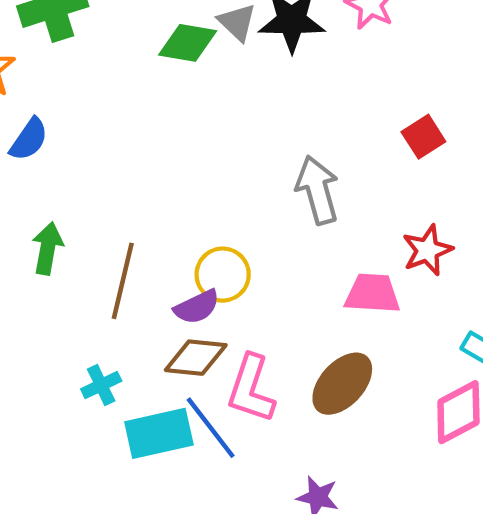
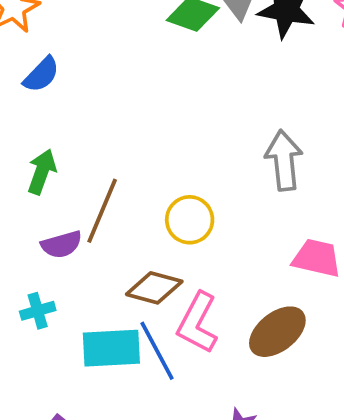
purple semicircle: (197, 307) -> (62, 244), moved
cyan cross: (101, 385) -> (38, 311), moved

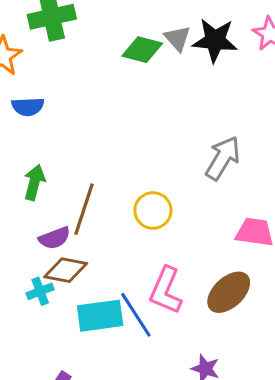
blue semicircle: (41, 75) -> (28, 107), turned 48
gray arrow: (284, 160) -> (223, 158), turned 42
brown diamond: (154, 288) -> (66, 270), moved

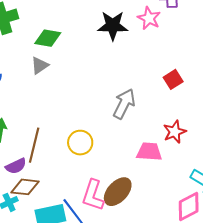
gray triangle: (177, 38) -> (40, 66), moved, turned 42
green diamond: (142, 50) -> (48, 38), moved
brown ellipse: (229, 292) -> (118, 192), moved

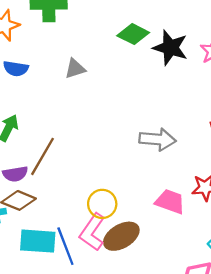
green diamond: (48, 38) -> (133, 34), moved
gray arrow: (124, 104) -> (157, 139), turned 52
yellow circle: (80, 143) -> (102, 204), moved

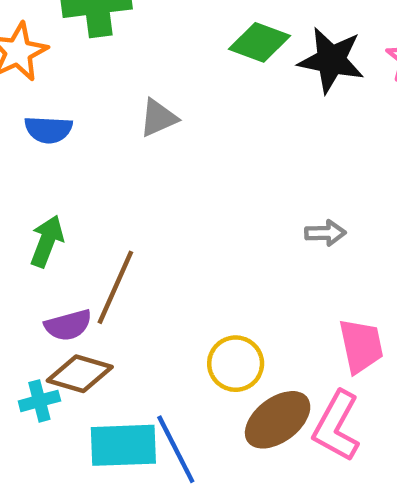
gray arrow: (157, 139) -> (325, 233), size x0.6
pink trapezoid: (170, 202) -> (361, 346), turned 64
pink L-shape: (92, 232) -> (337, 426), moved

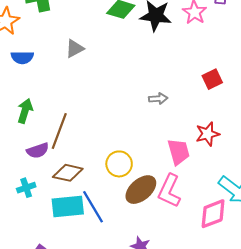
brown diamond: (80, 374) -> (68, 173), moved

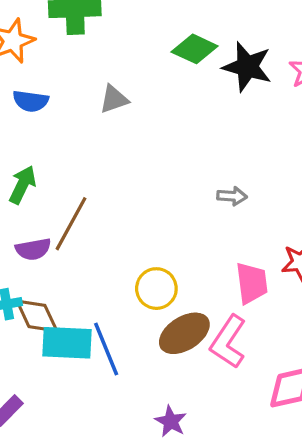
brown diamond: (68, 173) -> (37, 316), moved, turned 44

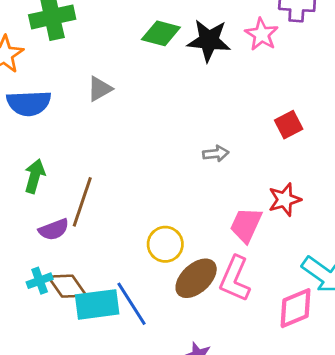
blue semicircle: (31, 101) -> (29, 103), size x1.4
pink trapezoid: (252, 283) -> (246, 225), turned -138

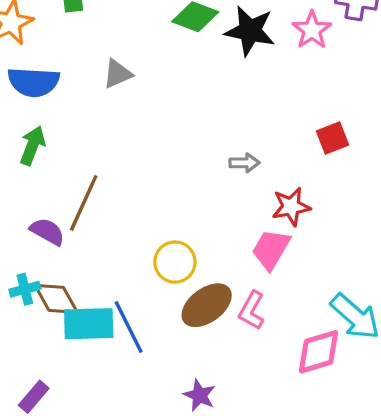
green arrow: (35, 176) -> (33, 146), moved
red star: (285, 200) -> (291, 207), moved
purple semicircle: (54, 230) -> (47, 232), turned -136
pink L-shape: (235, 279) -> (252, 310), size x0.7

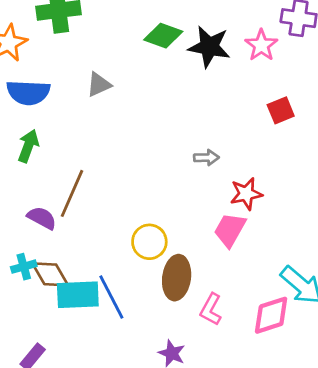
red square: (332, 138) -> (281, 110), moved
brown ellipse: (207, 305) -> (177, 278), turned -45
pink L-shape: (252, 310) -> (211, 309), moved

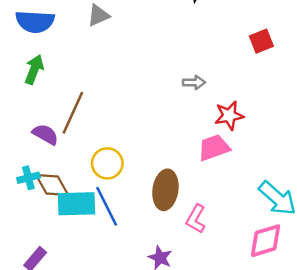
pink trapezoid: (230, 230) -> (214, 148), turned 40
yellow circle: (149, 242) -> (107, 163), moved
pink diamond: (271, 315) -> (266, 241), moved

